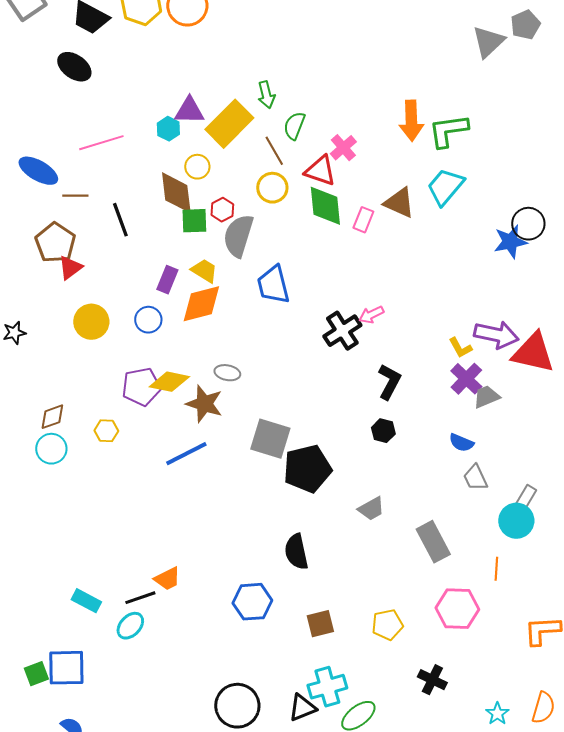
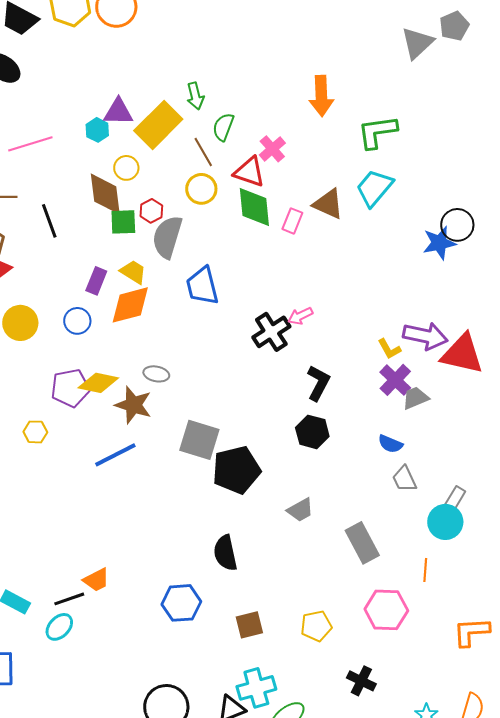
orange arrow: (411, 121) -> (321, 96), moved
black hexagon: (383, 431) -> (312, 432), size x1.4

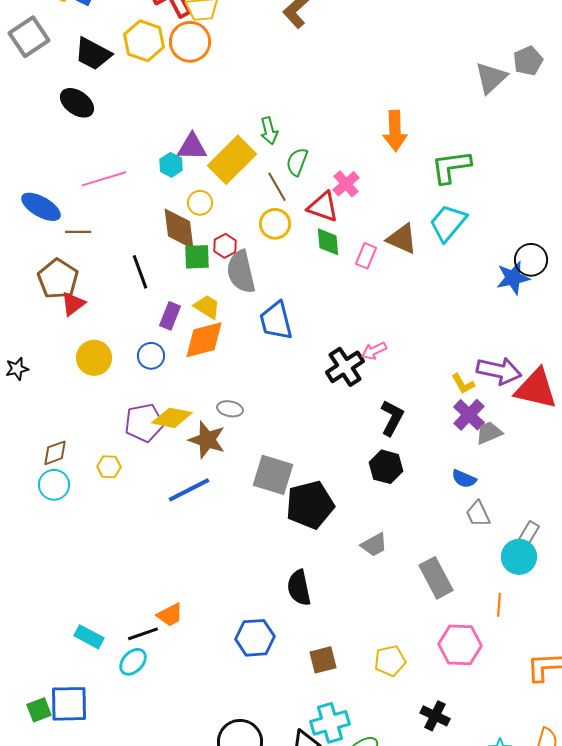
green diamond: (254, 207) -> (328, 242), size x0.7
black line: (49, 221) -> (140, 272), moved
gray semicircle: (167, 237) -> (241, 272), turned -30

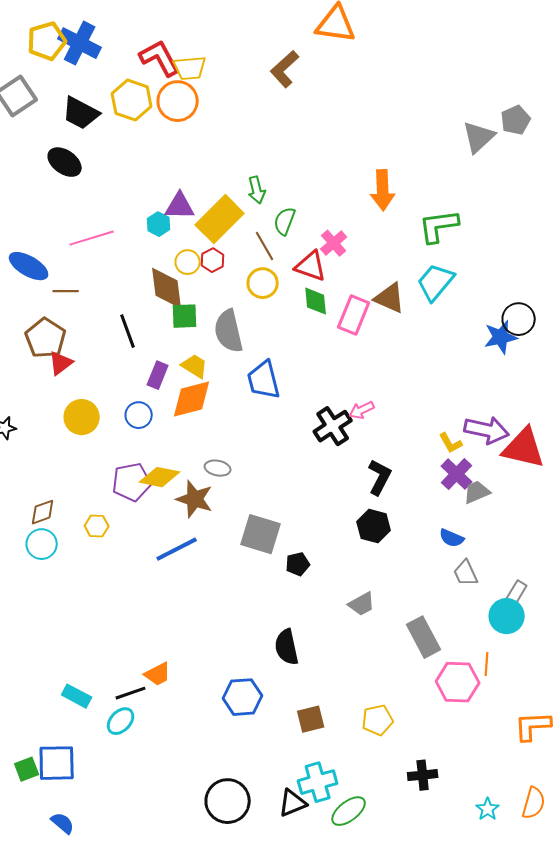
red hexagon: (225, 246) -> (213, 260), moved
pink rectangle: (366, 256) -> (354, 315), size x1.5
black pentagon: (310, 505) -> (298, 564), size x0.5
pink hexagon: (460, 645) -> (458, 682), moved
black cross: (435, 716) -> (423, 775), turned -32

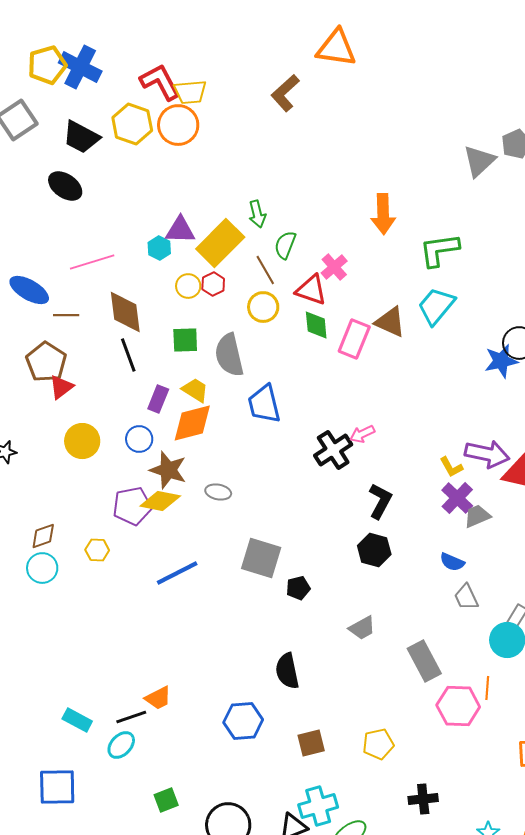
brown diamond: (167, 288) -> (125, 312), moved
brown star: (195, 499) -> (168, 470), moved
green square: (27, 769) -> (166, 800), moved

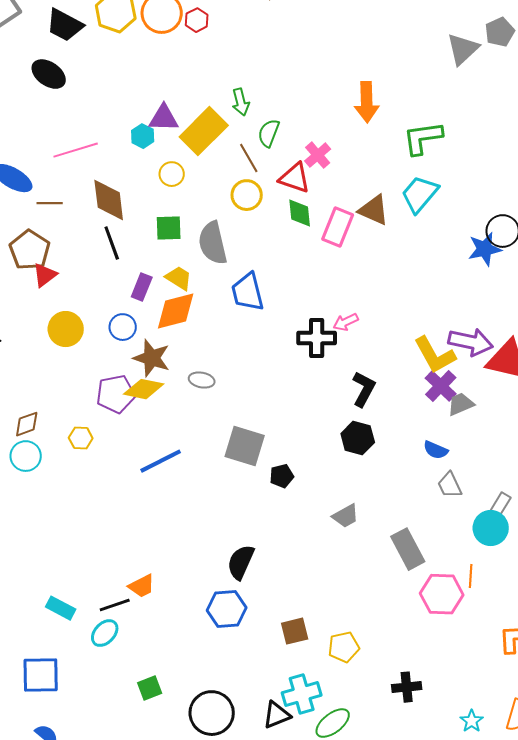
red hexagon: (213, 284) -> (197, 20), moved
black cross: (333, 450) -> (317, 338), turned 33
yellow L-shape: (451, 467) -> (435, 355), size x1.8
black semicircle: (287, 671) -> (241, 562), moved, turned 36
yellow pentagon: (378, 744) -> (344, 647), moved

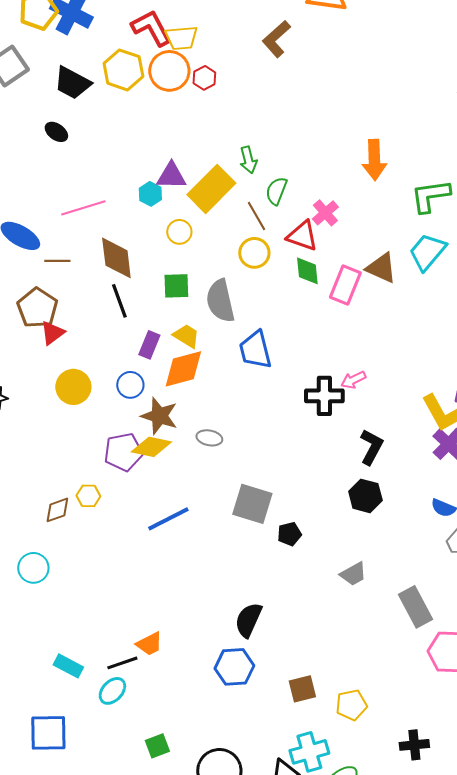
black ellipse: (49, 74) -> (56, 132), size x0.7
brown diamond: (27, 424) -> (57, 510), moved
cyan circle: (26, 456) -> (33, 568), moved

